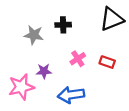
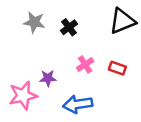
black cross: (63, 25) -> (69, 27), turned -35
gray star: (34, 35) -> (34, 22), moved

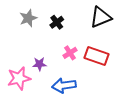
gray star: (34, 22) -> (28, 18), turned -30
red rectangle: (117, 68) -> (97, 56), size x1.6

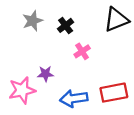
pink cross: (70, 53) -> (82, 51), moved
red rectangle: (97, 56) -> (114, 93), moved, turned -30

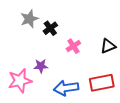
black triangle: (116, 20) -> (108, 46), moved, size x0.7
black cross: (66, 25) -> (50, 28), moved

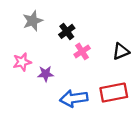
black cross: (50, 28) -> (67, 31), moved
pink star: (20, 81) -> (22, 62), moved, size x0.7

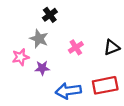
gray star: (33, 21) -> (39, 39), moved, turned -30
black cross: (67, 31) -> (50, 15), moved

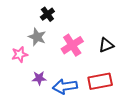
pink cross: (76, 47) -> (72, 45), size x1.5
purple star: (42, 68) -> (39, 78), moved

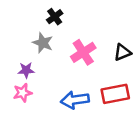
pink star: (20, 54) -> (23, 93), moved
purple star: (39, 78) -> (26, 70), moved

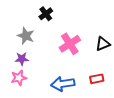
gray star: (43, 43) -> (26, 36), moved
red rectangle: (115, 94) -> (97, 79), size x0.6

